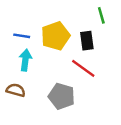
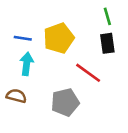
black rectangle: (87, 41) -> (107, 43), moved
gray pentagon: (62, 96) -> (65, 102), turned -30

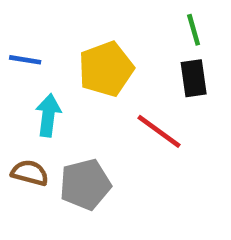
blue line: (23, 38) -> (25, 60), moved
gray pentagon: (65, 102) -> (85, 184), moved

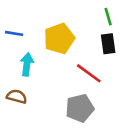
gray pentagon: (85, 184) -> (80, 108), moved

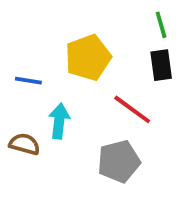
blue line: (14, 33) -> (28, 81), moved
cyan arrow: (27, 64) -> (59, 121), moved

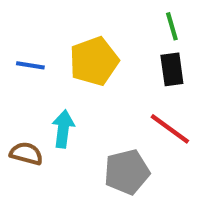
blue line: (28, 81) -> (30, 65), moved
red line: (132, 109) -> (170, 129), moved

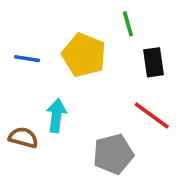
green line: (172, 26) -> (128, 24), moved
yellow pentagon: (94, 61) -> (84, 55), turned -30

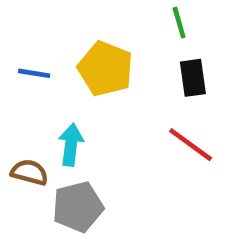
green line: (128, 24) -> (179, 23), moved
gray pentagon: (113, 154) -> (78, 207), moved

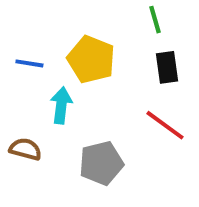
cyan arrow: (71, 145) -> (61, 105), moved
gray pentagon: (78, 207) -> (101, 163), moved

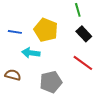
black rectangle: (167, 67) -> (84, 34), turned -35
cyan arrow: (61, 105) -> (31, 53), turned -90

